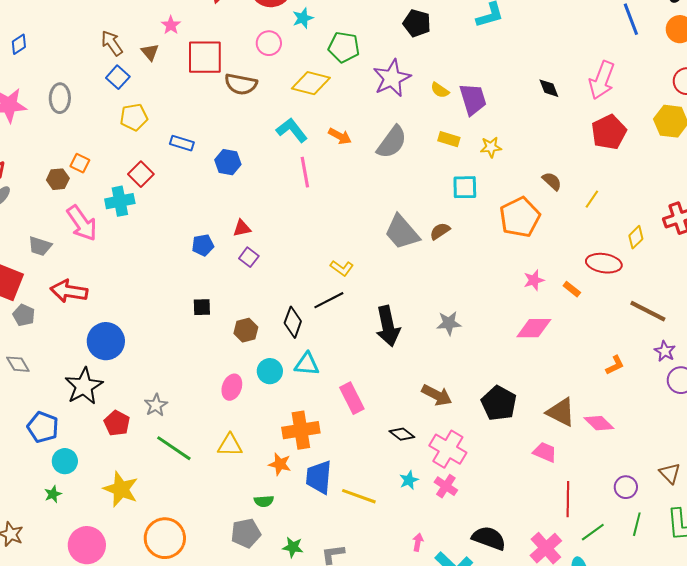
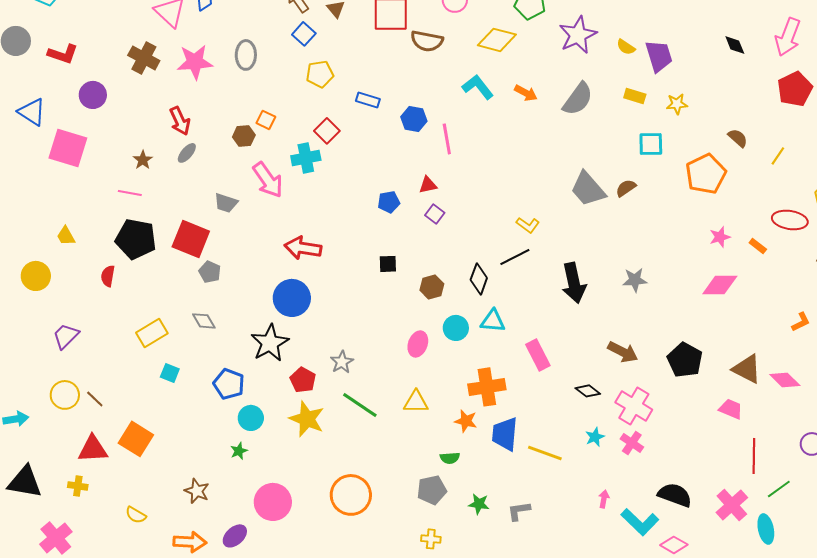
pink line: (305, 172) -> (447, 139), moved
red arrow: (69, 291) -> (303, 248), moved
yellow star: (121, 489) -> (307, 419), moved

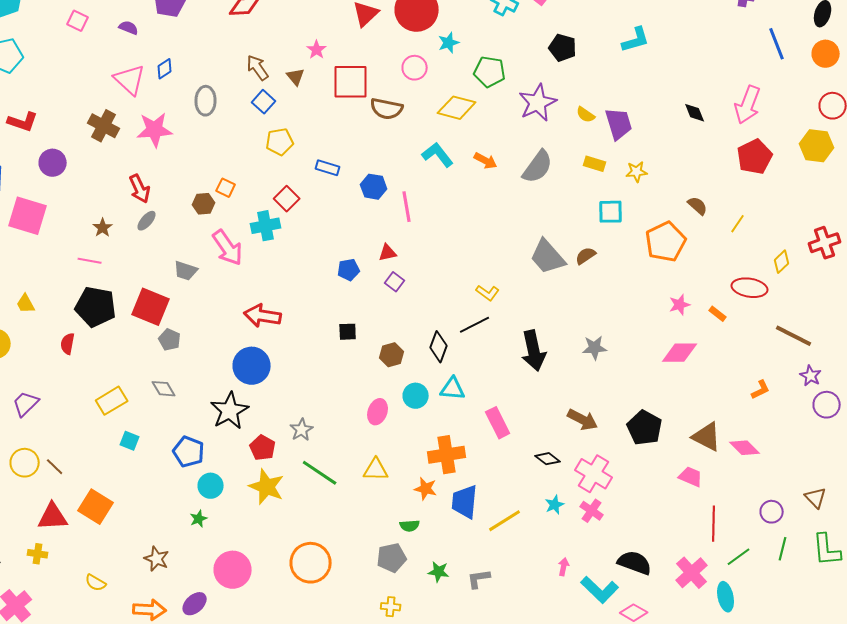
gray ellipse: (246, 55) -> (206, 101), moved
yellow line: (545, 453) -> (505, 521), turned -52

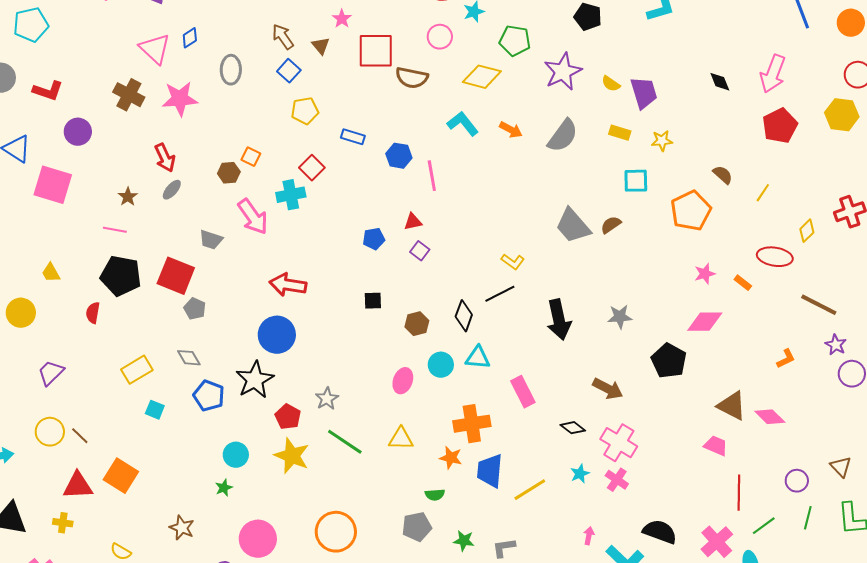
black pentagon: (645, 428) -> (669, 361), moved
blue pentagon: (189, 452) -> (209, 396), moved

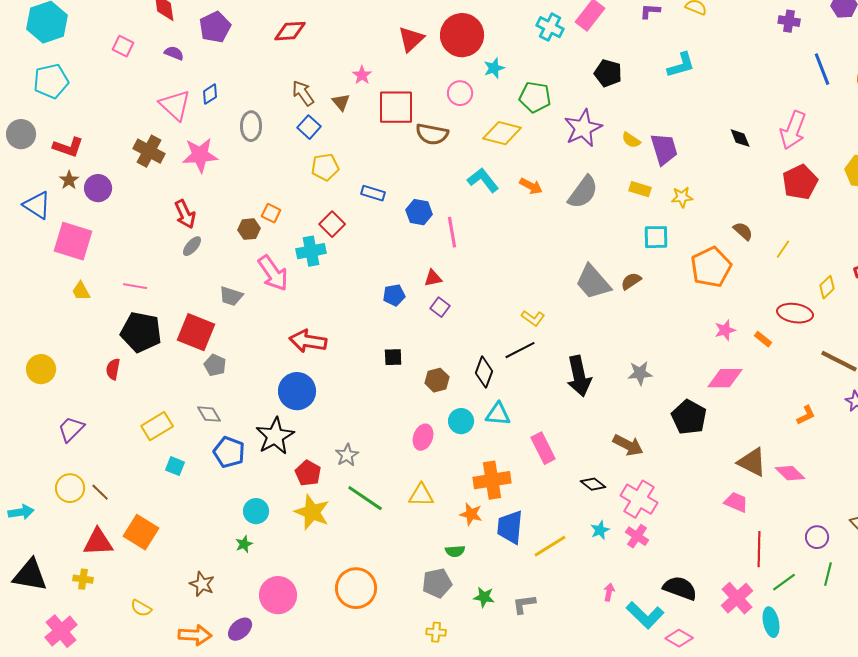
brown star: (128, 197) -> (69, 180), moved
yellow trapezoid: (51, 273) -> (81, 291), moved

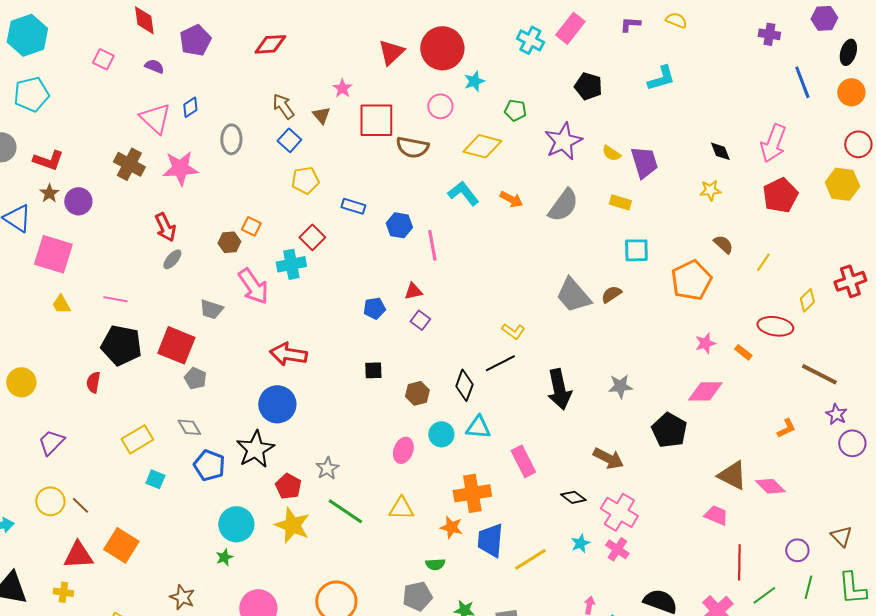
green pentagon: (535, 97) -> (515, 110), size x0.7
yellow star: (682, 197) -> (710, 190), moved
cyan circle: (256, 511) -> (236, 524), size x1.4

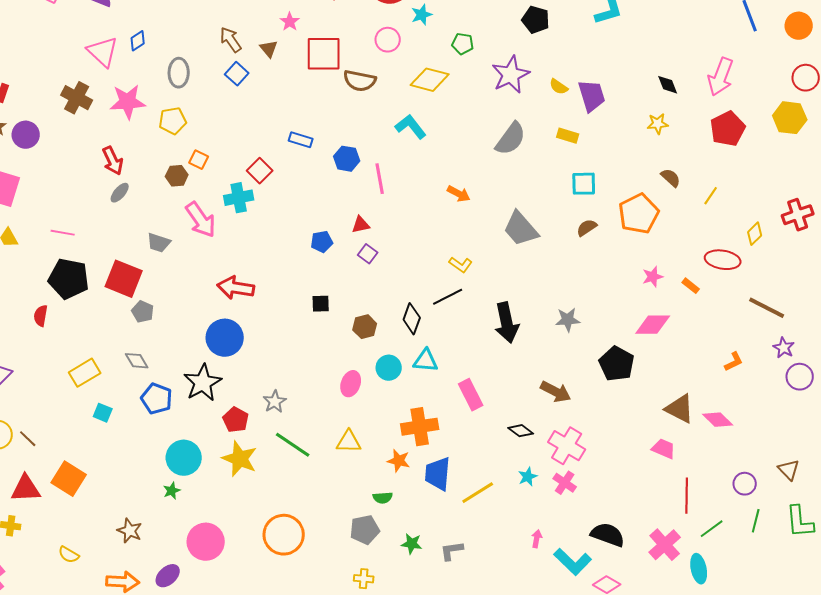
yellow pentagon: (305, 180) -> (173, 121), moved
orange arrow: (511, 199) -> (459, 194), moved
brown semicircle: (611, 294) -> (587, 228), moved

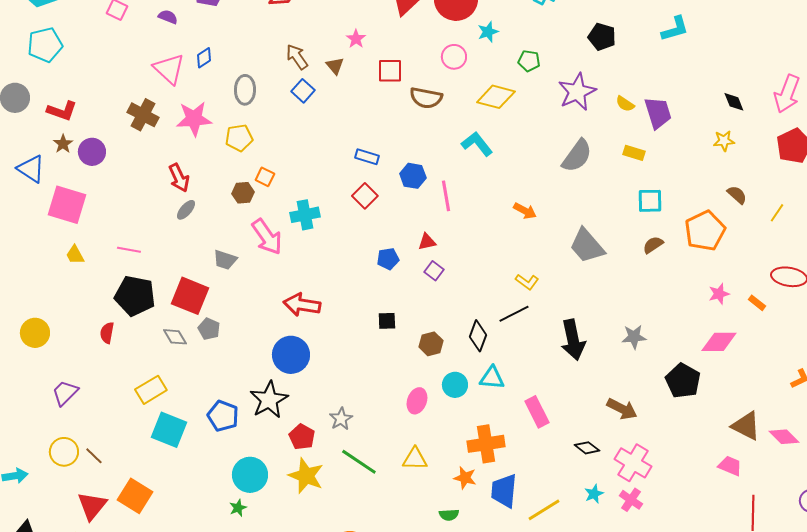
red square: (324, 54) -> (390, 71), size x0.7
red square: (260, 171) -> (365, 196), moved
gray diamond: (137, 361) -> (175, 337), moved
cyan square: (103, 413) -> (169, 430), size x1.8
red triangle: (26, 489) -> (92, 506), turned -48

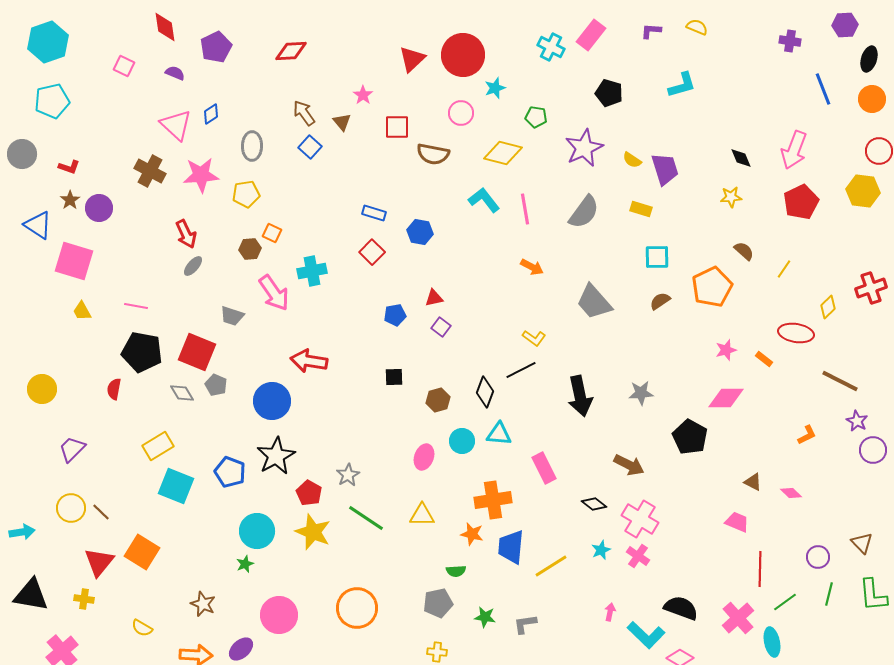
red L-shape: (62, 111) -> (69, 167), size x0.7
pink line: (446, 196) -> (525, 209), moved
blue circle: (291, 355) -> (272, 401), moved
brown triangle: (746, 426) -> (753, 482), size x0.6
pink diamond: (784, 437) -> (791, 493), size x0.7

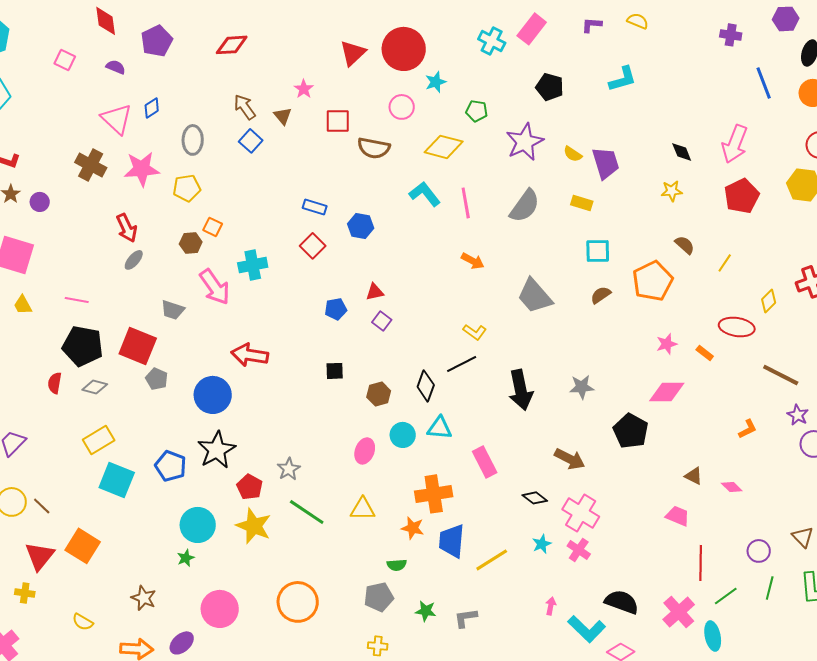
purple circle: (99, 208) -> (40, 202), size x0.7
gray diamond: (182, 393) -> (95, 387), moved, turned -45

